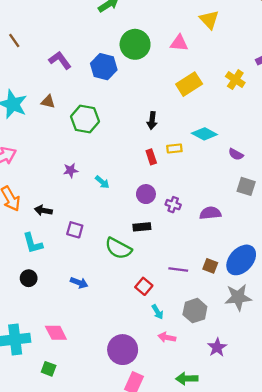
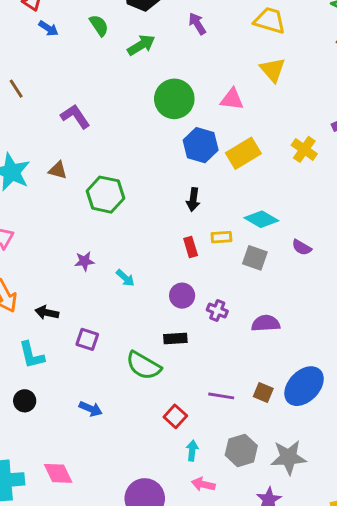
blue hexagon: (104, 67) -> (201, 145), moved
gray square: (246, 186) -> (255, 258), moved
gray star: (238, 297) -> (288, 457), moved
cyan arrow: (158, 312) -> (192, 451), turned -144

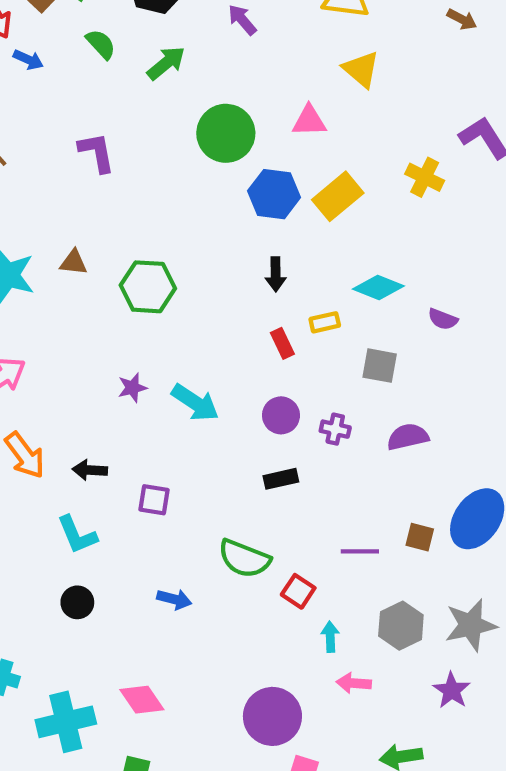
purple L-shape: (75, 116) -> (97, 152), moved, turned 32
gray square: (255, 258) -> (380, 366), moved
cyan arrow: (125, 278) -> (195, 403), size x1.6
green semicircle: (144, 366) -> (244, 559), moved

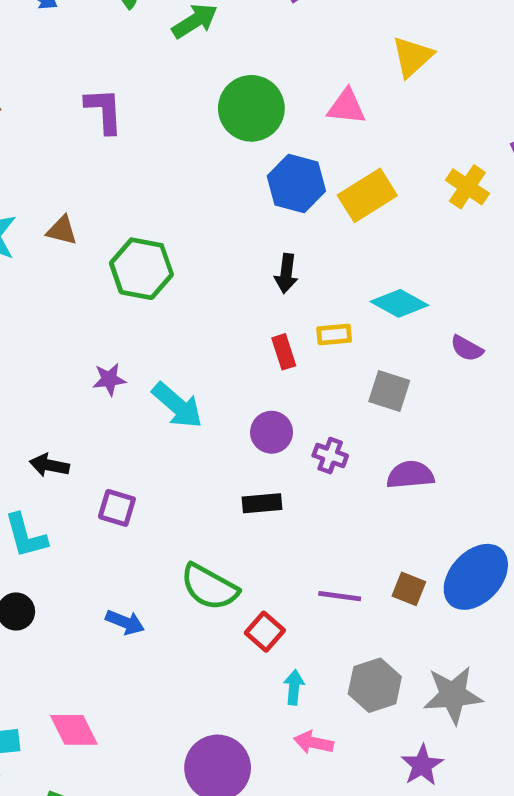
yellow triangle: (361, 69) -> (412, 57), turned 30

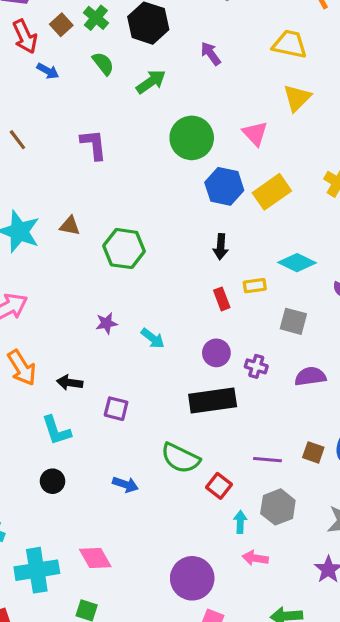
pink triangle: (346, 107) -> (255, 134), turned 44
cyan arrow: (177, 405) -> (153, 338), size x0.7
black rectangle: (262, 503) -> (213, 400), size x1.8
gray hexagon: (375, 685) -> (278, 507), moved

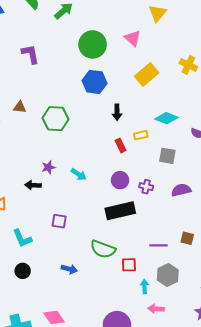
blue hexagon: (224, 186) -> (94, 82), moved
black arrow: (70, 383) -> (33, 185), moved
red square: (219, 486) -> (129, 265), turned -35

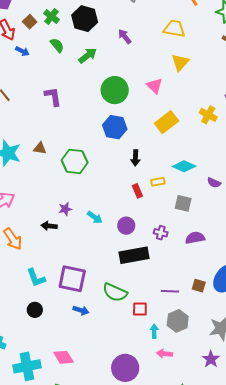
purple circle: (120, 180) -> (126, 226), moved
purple square: (59, 221) -> (72, 279), moved, size x1.8

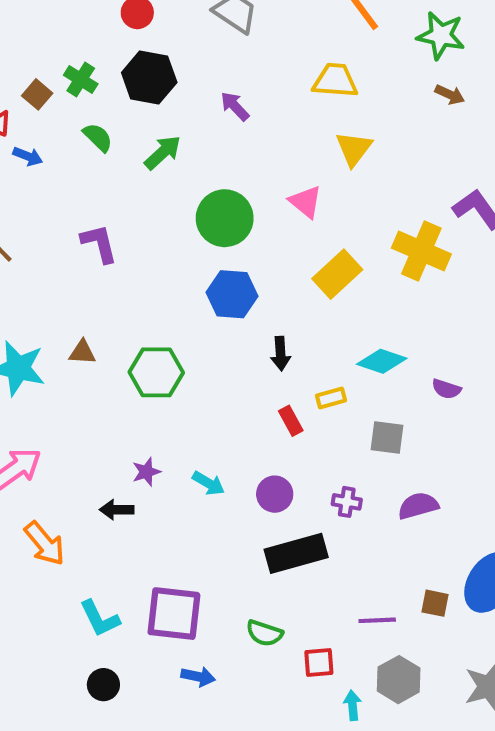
yellow cross: (208, 115) -> (421, 251), size x1.5
green semicircle: (115, 292) -> (264, 633), size x0.7

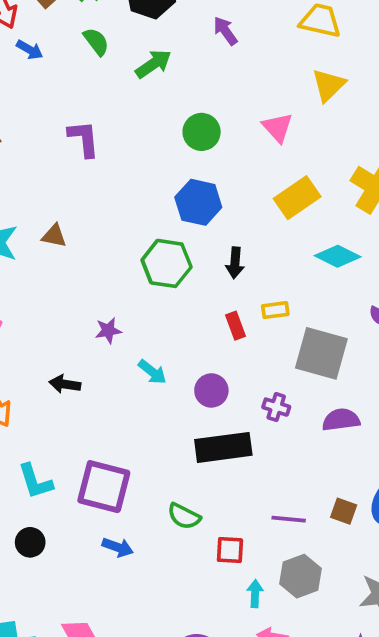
green circle: (225, 218) -> (202, 132), size x0.7
cyan diamond: (382, 361) -> (338, 256), moved
green hexagon: (156, 372) -> (167, 263), moved
gray square: (387, 437) -> (321, 353), size x1.6
purple star: (146, 472) -> (108, 331), moved

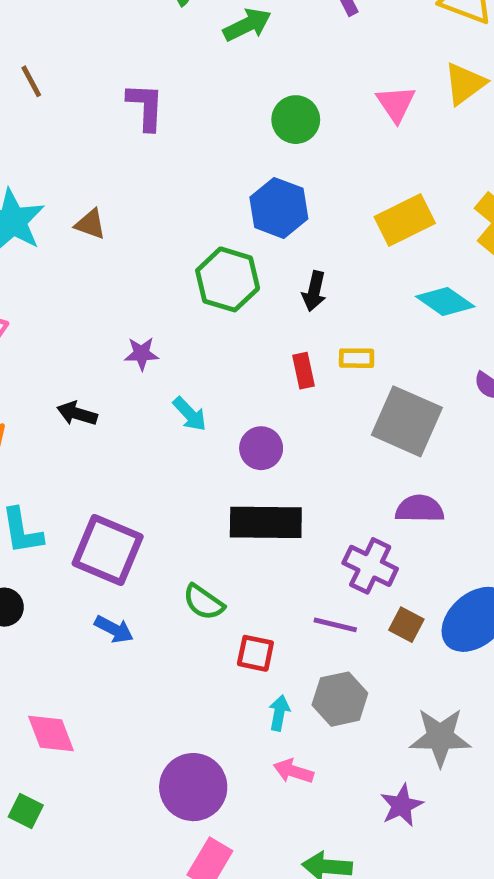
pink triangle: (278, 127) -> (396, 104), moved
purple cross: (276, 407) -> (370, 566), moved, size x1.5

